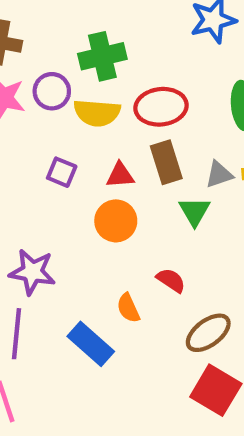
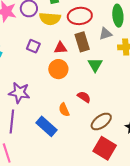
gray triangle: (219, 175) -> (105, 34), moved

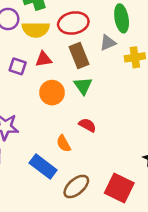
red triangle: (61, 48) -> (44, 59), moved
green triangle: (95, 65) -> (83, 86), moved
brown ellipse: (101, 121) -> (76, 186), moved

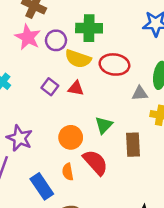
brown rectangle: (79, 56) -> (133, 145), moved
orange circle: (52, 93) -> (71, 137), moved
red semicircle: (87, 125) -> (95, 162), size x1.6

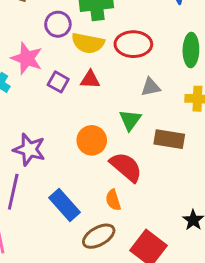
pink star: (28, 37) -> (27, 58), moved
gray triangle: (140, 93) -> (151, 87), moved
brown rectangle: (133, 145) -> (169, 139), turned -70
orange semicircle: (68, 172) -> (113, 200), moved

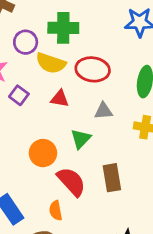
red triangle: (90, 80) -> (60, 99), moved
brown rectangle: (169, 139) -> (112, 178), moved, turned 64

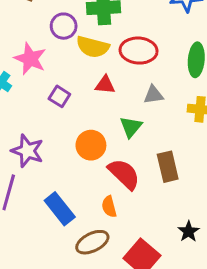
purple square: (19, 95) -> (59, 96), moved

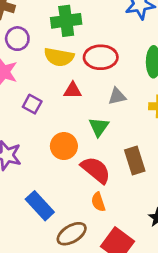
purple circle: (64, 26) -> (17, 39), moved
orange semicircle: (109, 207) -> (98, 202), moved

